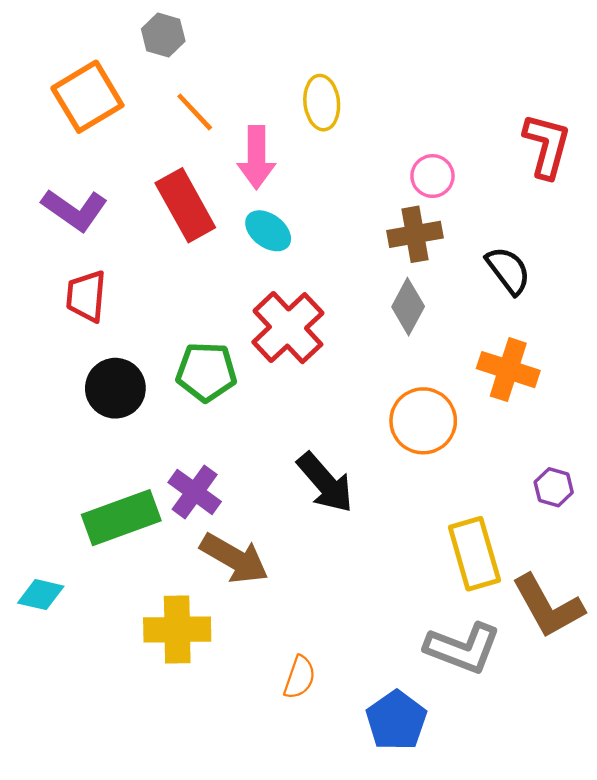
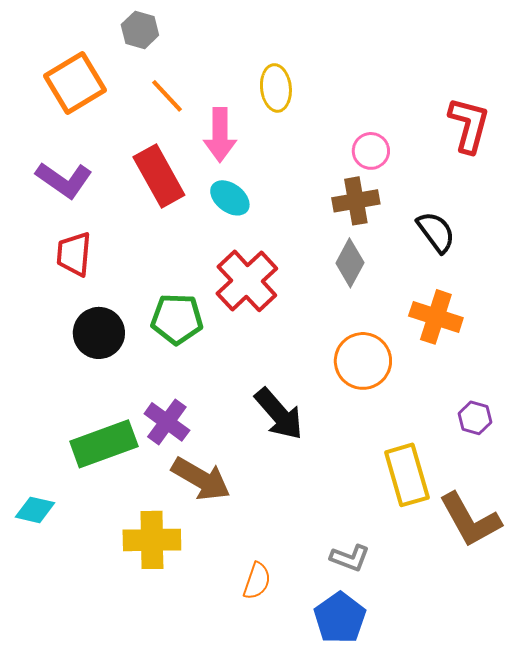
gray L-shape: (463, 648) -> (350, 558), moved, size x0.6

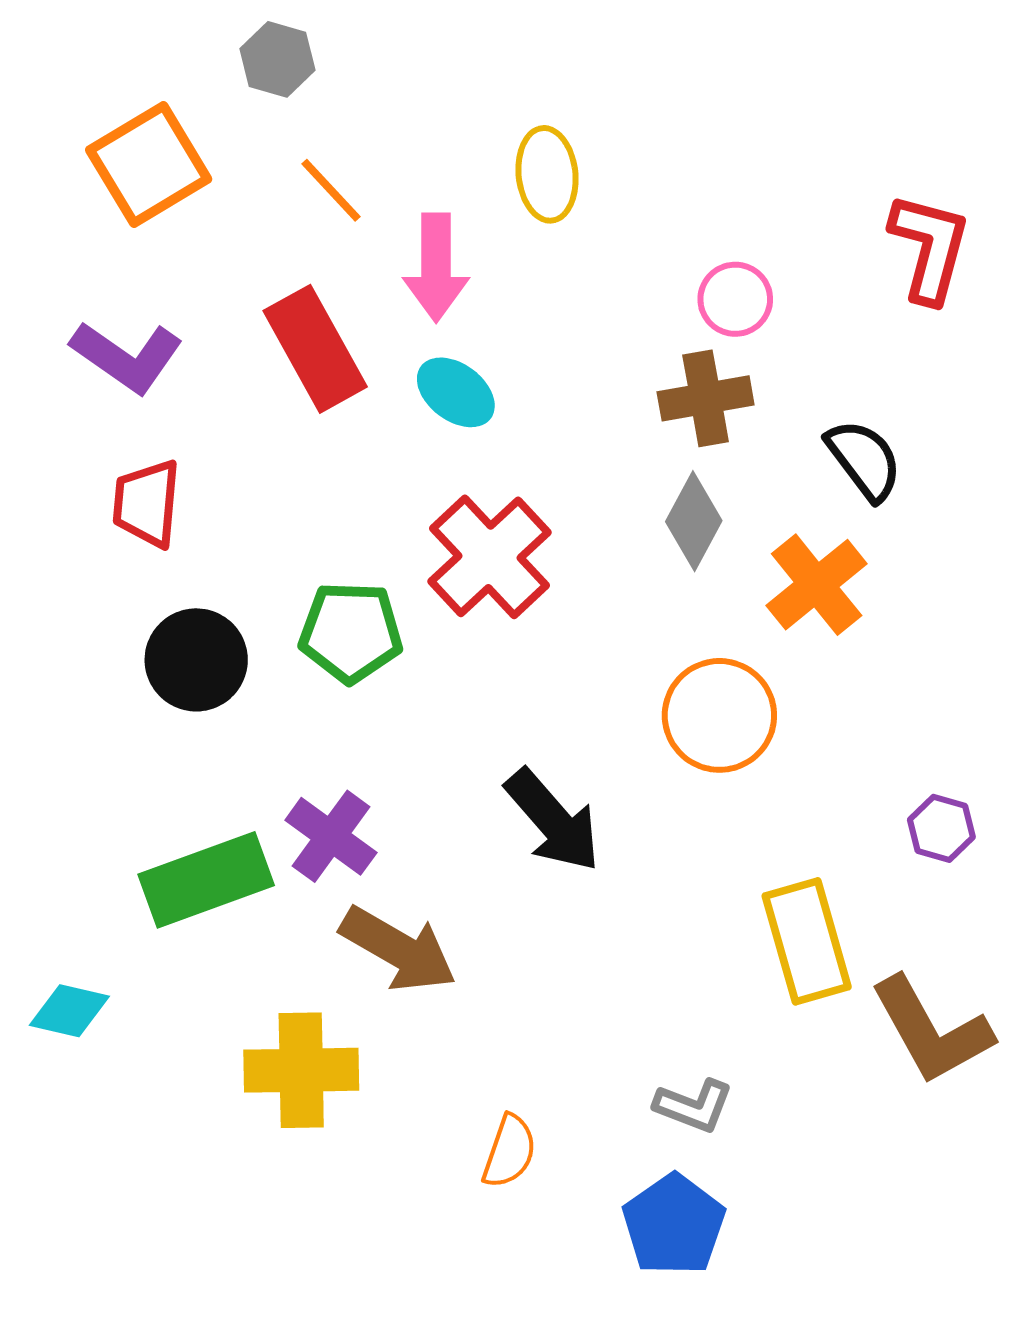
orange cross: (436, 317) -> (817, 585), moved, turned 33

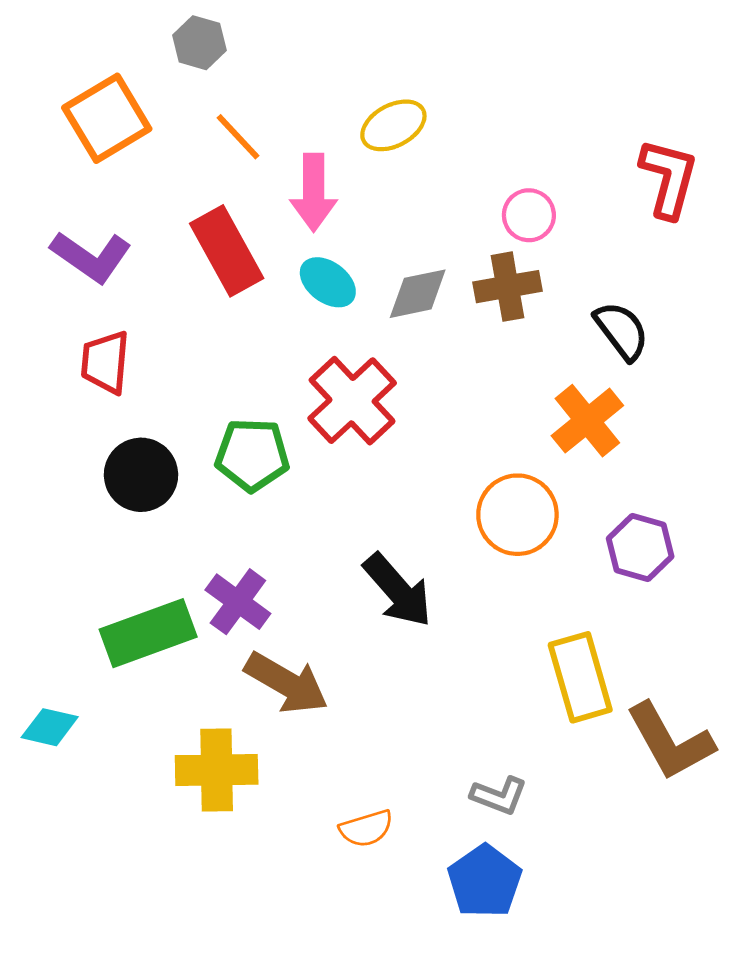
yellow ellipse: (547, 174) -> (393, 125), turned 68
gray diamond: (694, 521) -> (418, 294), moved, turned 50
purple hexagon: (941, 828) -> (640, 548), moved, size x1.4
orange semicircle: (509, 1151) -> (366, 828), turned 54

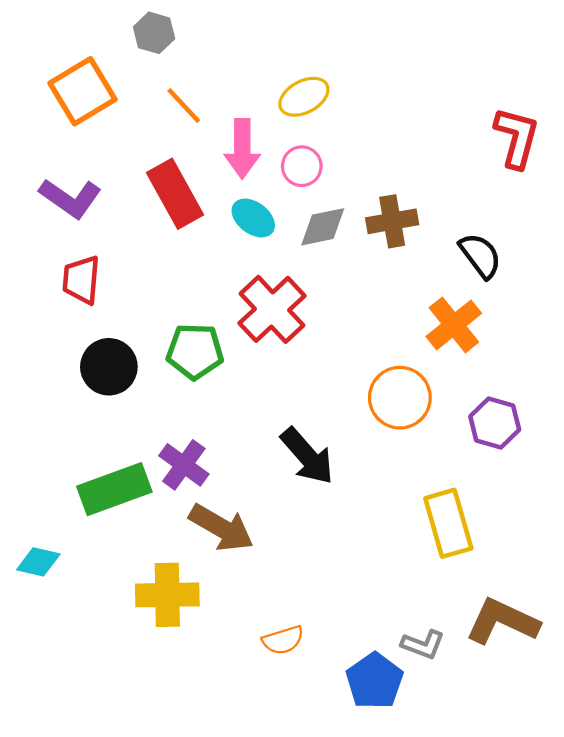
pink circle: (529, 215) -> (302, 166), moved
brown L-shape: (670, 741) -> (502, 621), moved, turned 144
gray L-shape: (499, 796) -> (423, 645), moved

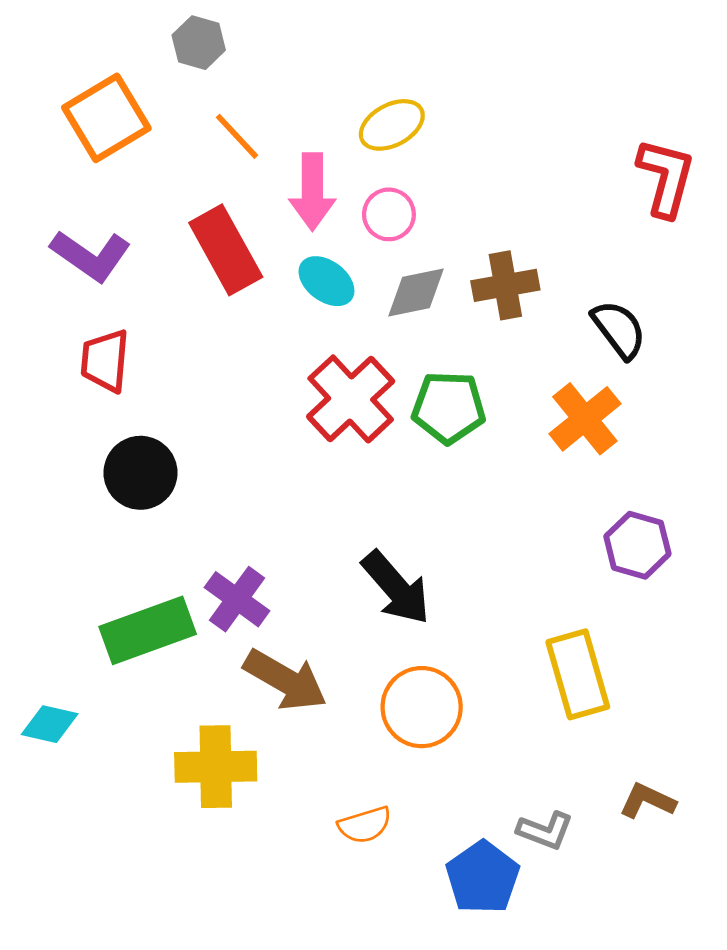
green pentagon: (195, 351) -> (449, 407), moved
orange circle: (400, 398) -> (422, 707), moved
brown L-shape: (502, 621) -> (647, 801), size x0.6

